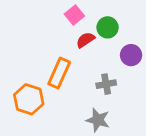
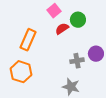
purple circle: (131, 55) -> (96, 54), moved
orange rectangle: (59, 73) -> (28, 40), moved

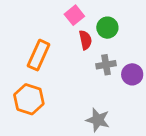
red semicircle: (62, 29) -> (85, 40), turned 112
gray cross: (77, 61) -> (106, 65), moved

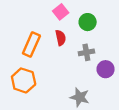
red semicircle: (85, 40) -> (61, 38), moved
purple circle: (132, 74) -> (106, 69), moved

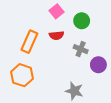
red semicircle: (61, 38) -> (57, 35), turned 96
gray cross: (86, 52) -> (81, 49), turned 32

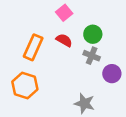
green circle: (82, 21) -> (93, 34), moved
red semicircle: (57, 35) -> (64, 40), turned -144

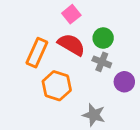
red semicircle: (64, 40) -> (71, 45), size x1.5
orange hexagon: (25, 86) -> (57, 86), moved

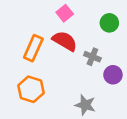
green circle: (103, 38) -> (109, 23), moved
orange hexagon: (57, 86) -> (31, 89), moved

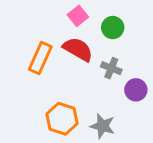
green circle: (109, 23) -> (113, 28), moved
orange hexagon: (31, 89) -> (62, 119), moved

